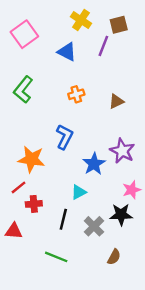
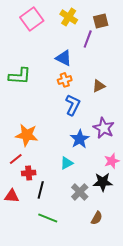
pink square: (24, 34) -> (32, 19), moved
blue triangle: (67, 52) -> (64, 58), moved
green L-shape: (23, 90) -> (20, 76), turned -125
blue L-shape: (64, 137) -> (73, 105), moved
black line: (63, 219) -> (41, 190), moved

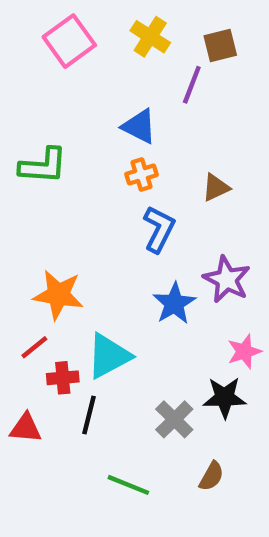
cyan triangle: (67, 163) -> (109, 356), moved, size x1.6
green line: (48, 218) -> (128, 485), moved

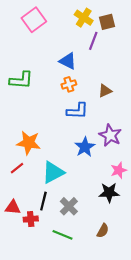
yellow cross: (150, 37) -> (84, 18), moved
blue L-shape: (159, 229) -> (77, 111), turned 65
red cross: (63, 378) -> (31, 219), moved
gray cross: (174, 419) -> (69, 206), moved

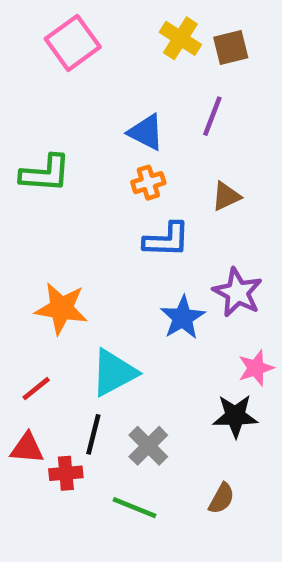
purple line: (93, 41) -> (212, 116), moved
red line: (17, 168) -> (36, 389), moved

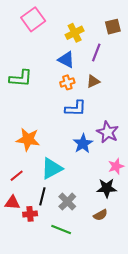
yellow cross: (180, 38) -> (75, 33), moved, turned 30
brown square: (231, 47) -> (113, 27), moved
brown triangle: (226, 196) -> (93, 81), moved
brown semicircle: (222, 498) -> (100, 215), moved, turned 32

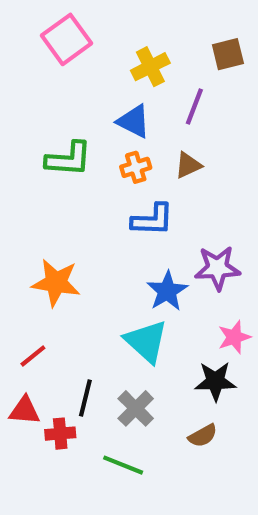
green L-shape: (21, 78) -> (69, 159), moved
purple star: (108, 132) -> (217, 268), turned -30
cyan triangle: (52, 168) -> (146, 341), moved, turned -50

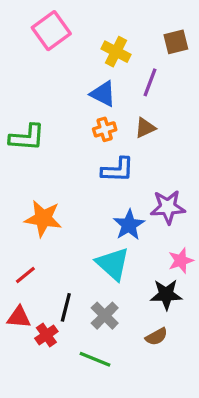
yellow cross: (150, 67) -> (116, 52), turned -36
green L-shape: (69, 159) -> (27, 137), moved
red cross: (60, 434) -> (46, 335), turned -30

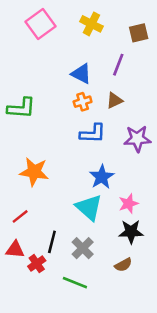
yellow cross: (116, 52) -> (91, 24), moved
purple star: (168, 207) -> (137, 139), moved
pink star: (181, 261) -> (128, 204), moved

